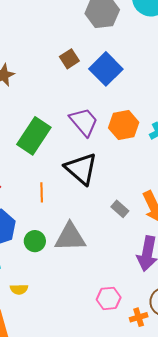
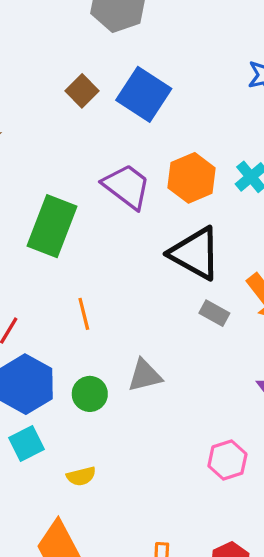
black triangle: (81, 169) -> (195, 253), moved
gray triangle: (70, 237) -> (145, 375), size x0.7

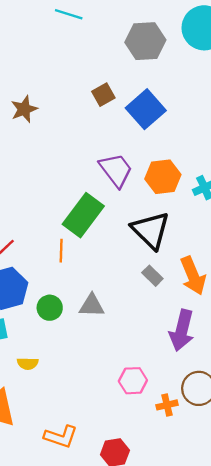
green rectangle: (52, 226) -> (83, 215), moved

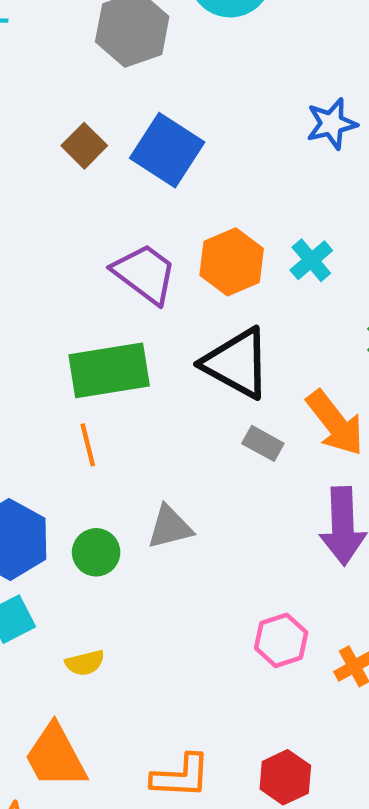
green rectangle: (83, 215) -> (109, 370), turned 60

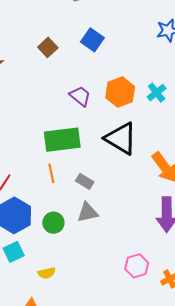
brown square: (84, 146) -> (48, 47), moved
blue square: (167, 150) -> (92, 40), size x0.7
purple trapezoid: (145, 274) -> (80, 96), size x0.7
gray rectangle: (263, 443) -> (85, 181), moved

